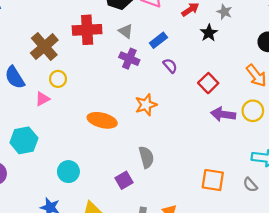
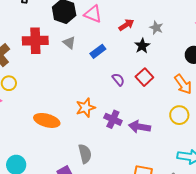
purple cross: (129, 59) -> (113, 119), moved
purple semicircle: (170, 66) -> (118, 80), moved
red square: (208, 83) -> (144, 77), moved
purple arrow: (223, 114) -> (140, 127), moved

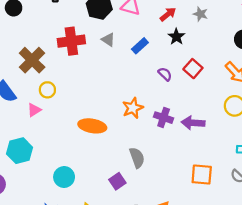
black star: (142, 46) -> (176, 37), moved

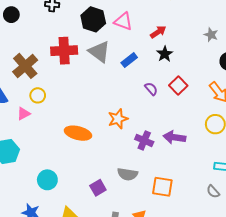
gray star: (200, 14) -> (211, 35), moved
gray triangle: (108, 40) -> (99, 52), size x1.6
purple cross: (164, 118) -> (144, 140), moved
gray semicircle: (137, 158) -> (127, 174), moved, turned 114
orange square: (202, 174) -> (162, 187), moved

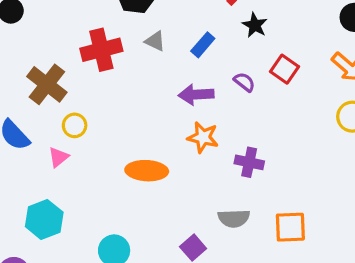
gray triangle: (99, 52) -> (155, 41), size x0.6
orange star: (118, 119) -> (203, 137), turned -30
purple arrow: (174, 137) -> (196, 95), moved

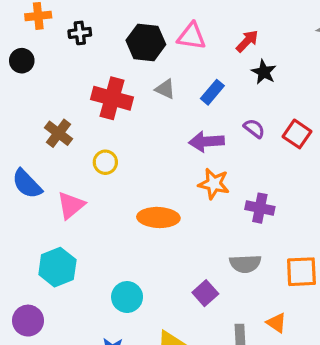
red cross: (101, 50) -> (112, 98), turned 30
red square: (285, 69) -> (297, 134), moved
brown cross: (47, 84) -> (58, 133), size x0.7
yellow circle: (75, 125) -> (105, 162), moved
pink triangle: (59, 157) -> (71, 205), size x1.4

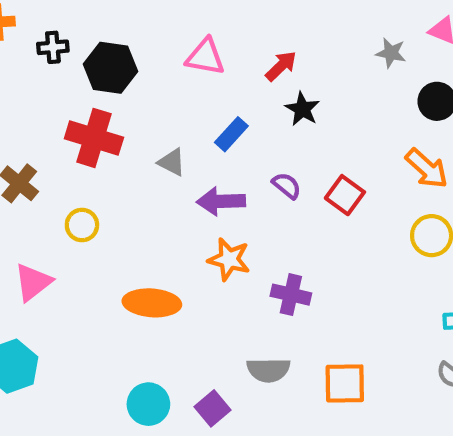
black hexagon: (146, 42) -> (110, 68), moved
gray triangle: (165, 89) -> (172, 162), moved
cyan circle: (127, 297) -> (148, 404), moved

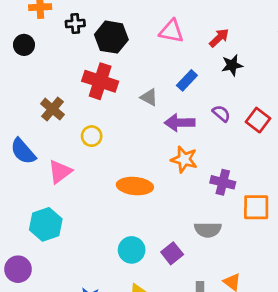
black star: (302, 109) -> (232, 65), turned 30
orange square: (345, 383) -> (256, 207), moved

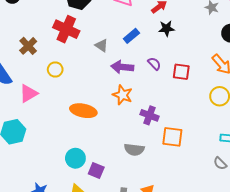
red square: (258, 120) -> (181, 72), turned -36
purple square: (172, 253) -> (96, 170), moved, turned -35

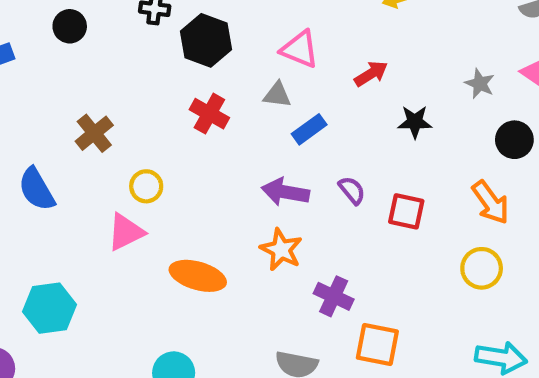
black star: (166, 28) -> (415, 122), moved
red cross: (66, 29) -> (209, 114), moved, size x0.7
gray triangle: (101, 45) -> (277, 95), moved, turned -32
pink triangle: (28, 93) -> (126, 232), moved

